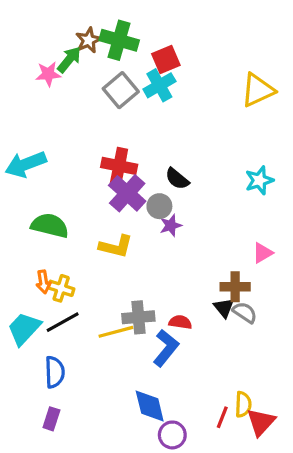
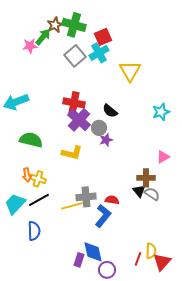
yellow triangle: (258, 90) -> (130, 71), moved, turned -35
purple rectangle: (51, 419) -> (79, 260), moved

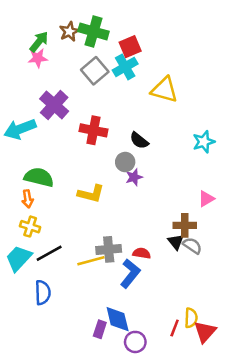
green arrow: (43, 37) -> (39, 42), moved
yellow triangle: (130, 71) -> (164, 90), turned -45
purple cross: (79, 120) -> (54, 105), moved
orange arrow: (27, 175) -> (28, 199), moved
yellow cross: (38, 179) -> (30, 227), moved

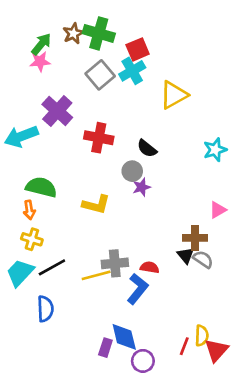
yellow triangle: (164, 90) -> (174, 95), turned -44

